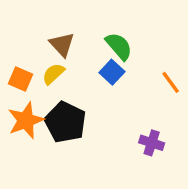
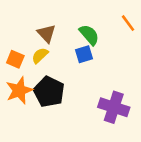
blue square: (112, 72) -> (84, 54), turned 30
orange line: (171, 82) -> (128, 23), moved
purple cross: (152, 143) -> (114, 107), size x1.6

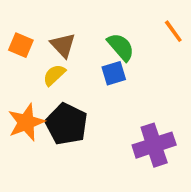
orange square: (15, 59) -> (21, 45), moved
purple cross: (114, 107) -> (154, 145), turned -36

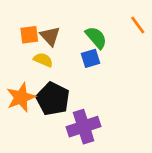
orange square: (21, 45) -> (29, 35), moved, turned -30
yellow semicircle: (54, 75) -> (43, 60), turned 66
purple cross: (154, 145) -> (84, 127), moved

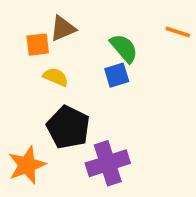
orange line: (138, 25) -> (178, 32), turned -36
brown triangle: (50, 36) -> (63, 28), moved, turned 50
orange star: (21, 97) -> (27, 165), moved

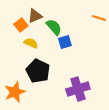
orange square: (38, 45) -> (21, 25), turned -32
green semicircle: (124, 48) -> (54, 27), moved
purple cross: (108, 163) -> (78, 89), moved

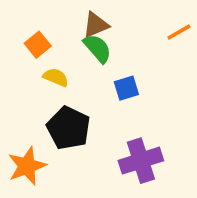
brown triangle: (35, 16) -> (96, 25), moved
orange line: (99, 18) -> (179, 32), turned -48
blue square: (65, 42) -> (126, 88), moved

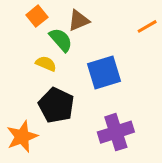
orange square: (38, 45) -> (37, 16), moved
green semicircle: (97, 48) -> (61, 40), moved
blue square: (126, 88) -> (104, 73), size x1.6

